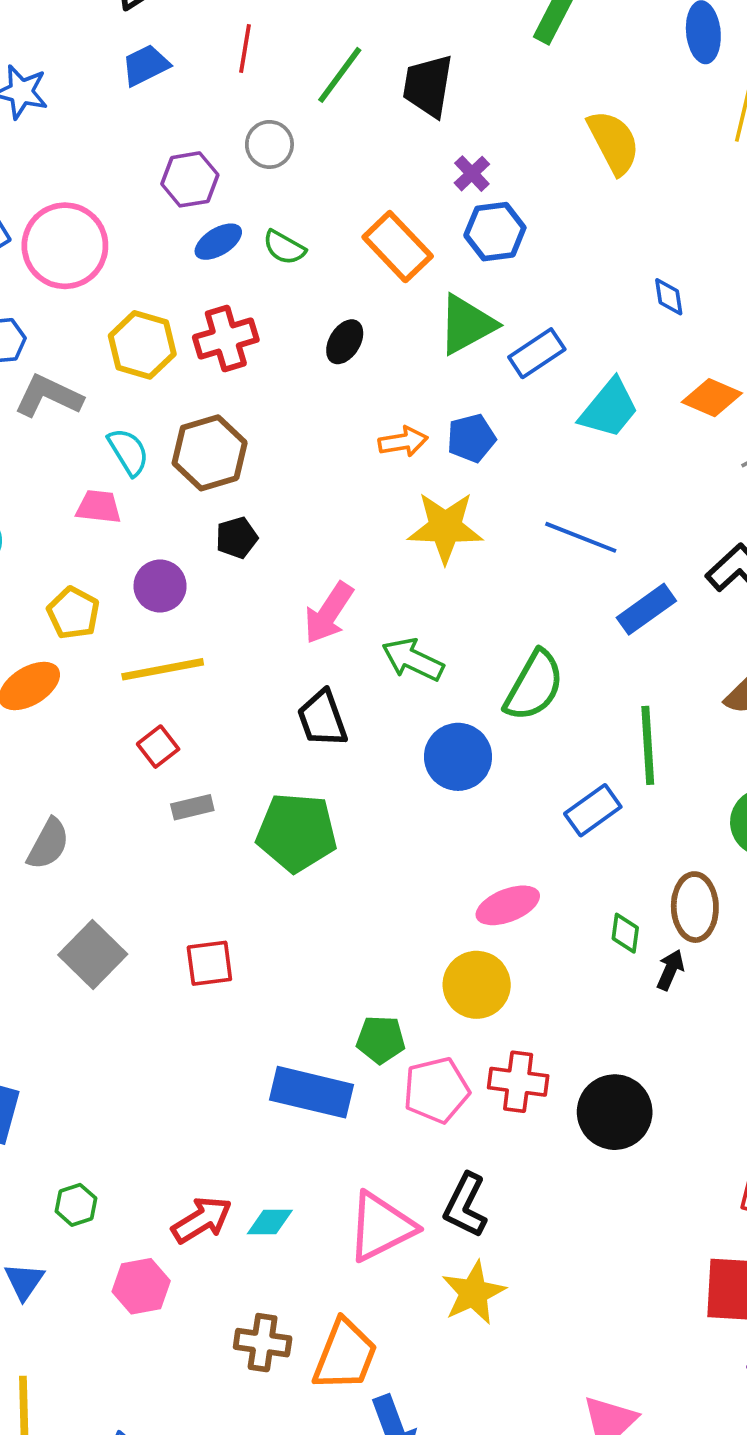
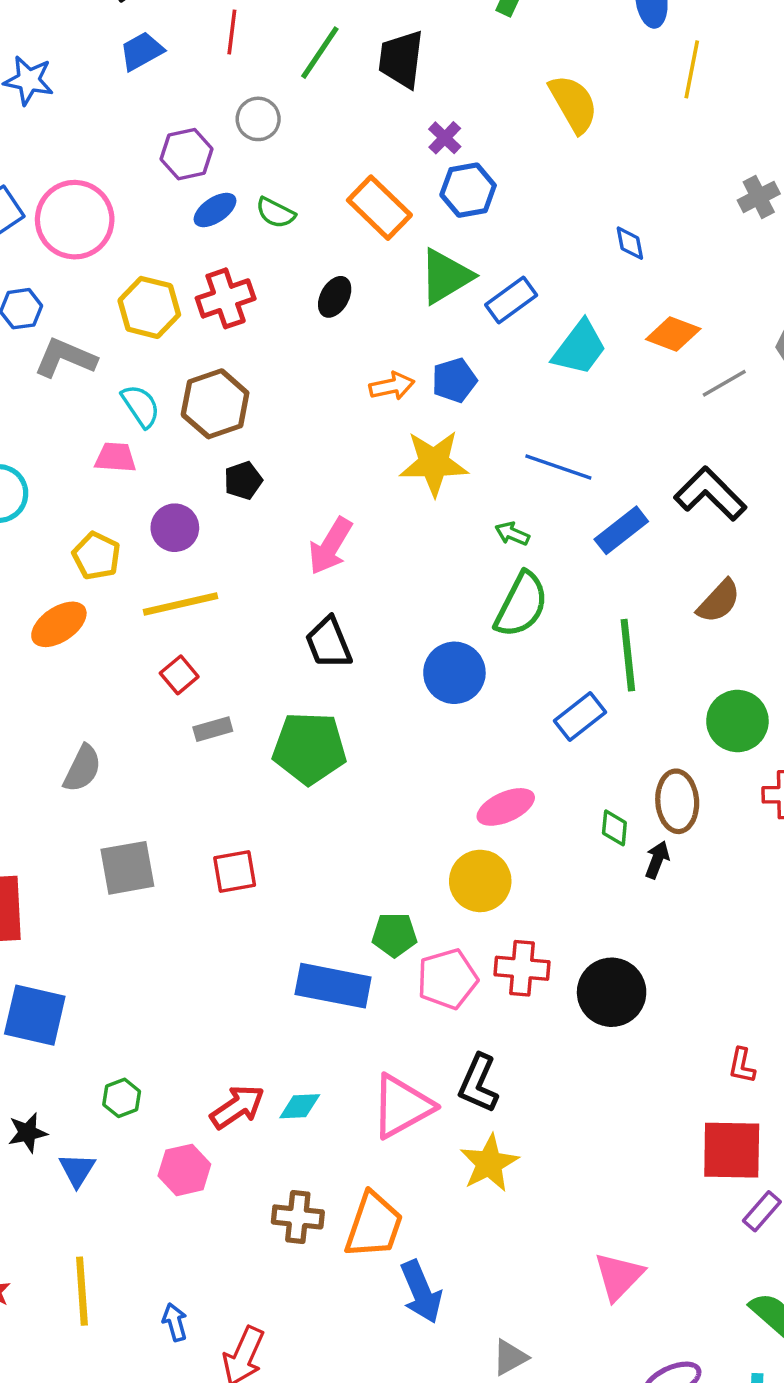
green arrow: (413, 660) -> (512, 534), moved, size x0.6
gray square: (93, 954) -> (127, 868), turned 38

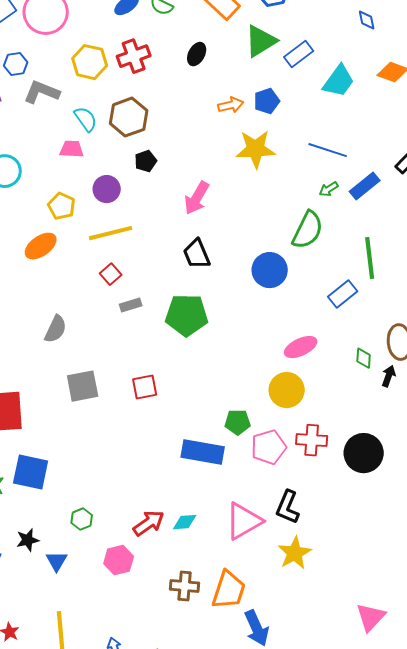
green arrow: (512, 534) -> (329, 189), moved, turned -54

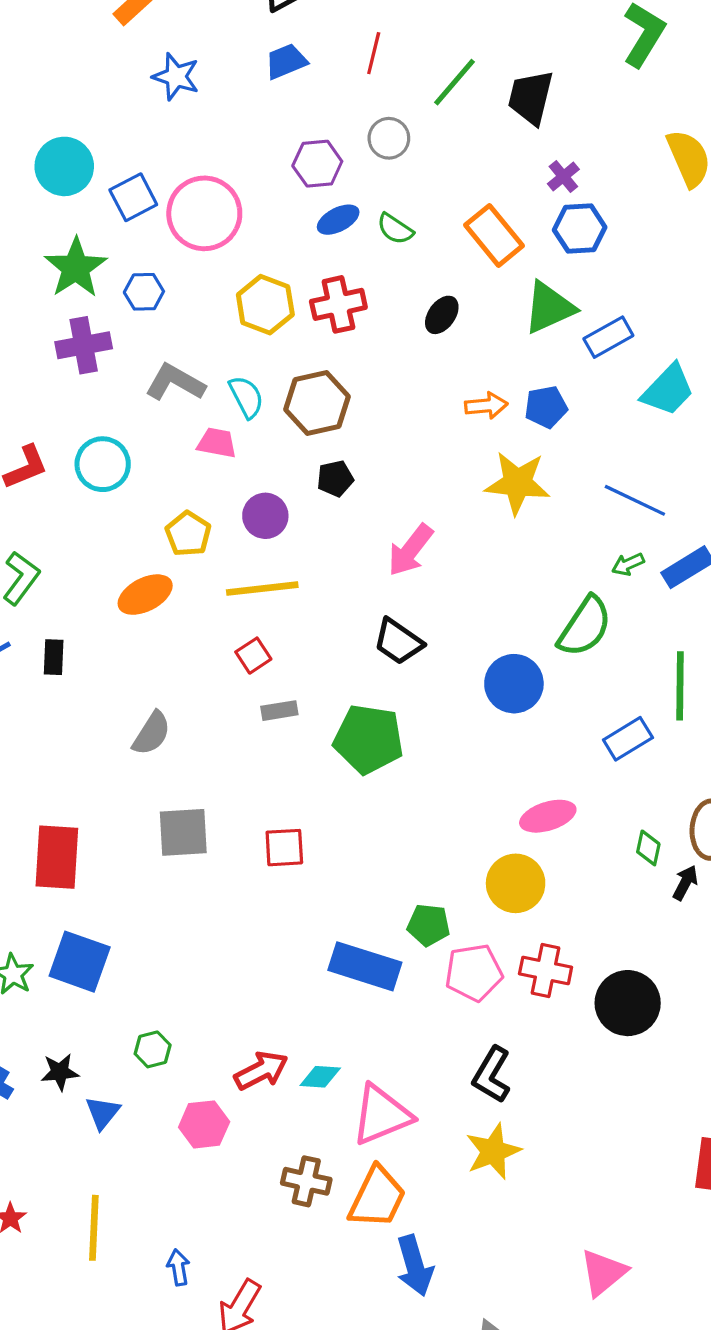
gray L-shape: (42, 92) -> (175, 382), moved
black trapezoid: (197, 254) -> (398, 642), turned -40
pink triangle: (244, 521) -> (382, 1115), moved

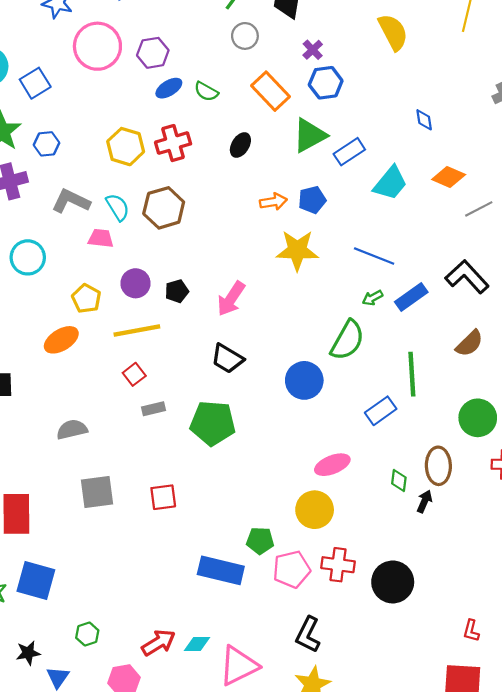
gray circle: (389, 138) -> (245, 36), moved
pink circle: (204, 213) -> (97, 46), moved
black pentagon: (335, 479) -> (177, 291), moved
gray semicircle: (152, 733) -> (72, 429), turned -132

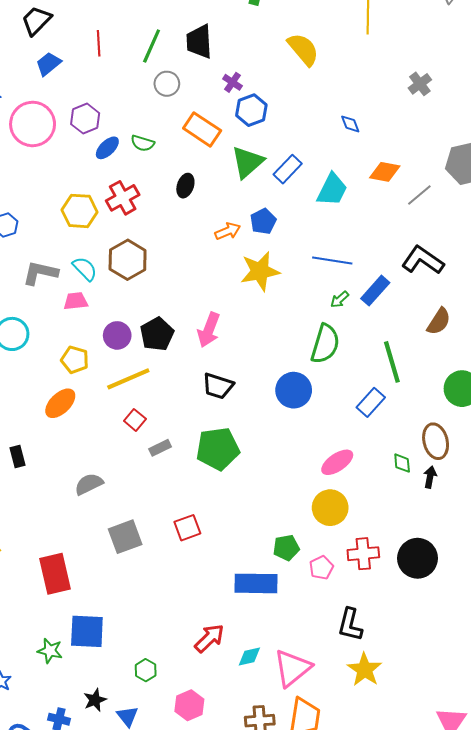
black pentagon: (177, 291) -> (157, 334), size x1.5
pink pentagon: (292, 569) -> (321, 568), size x0.7
red arrow: (159, 643) -> (209, 638), moved

